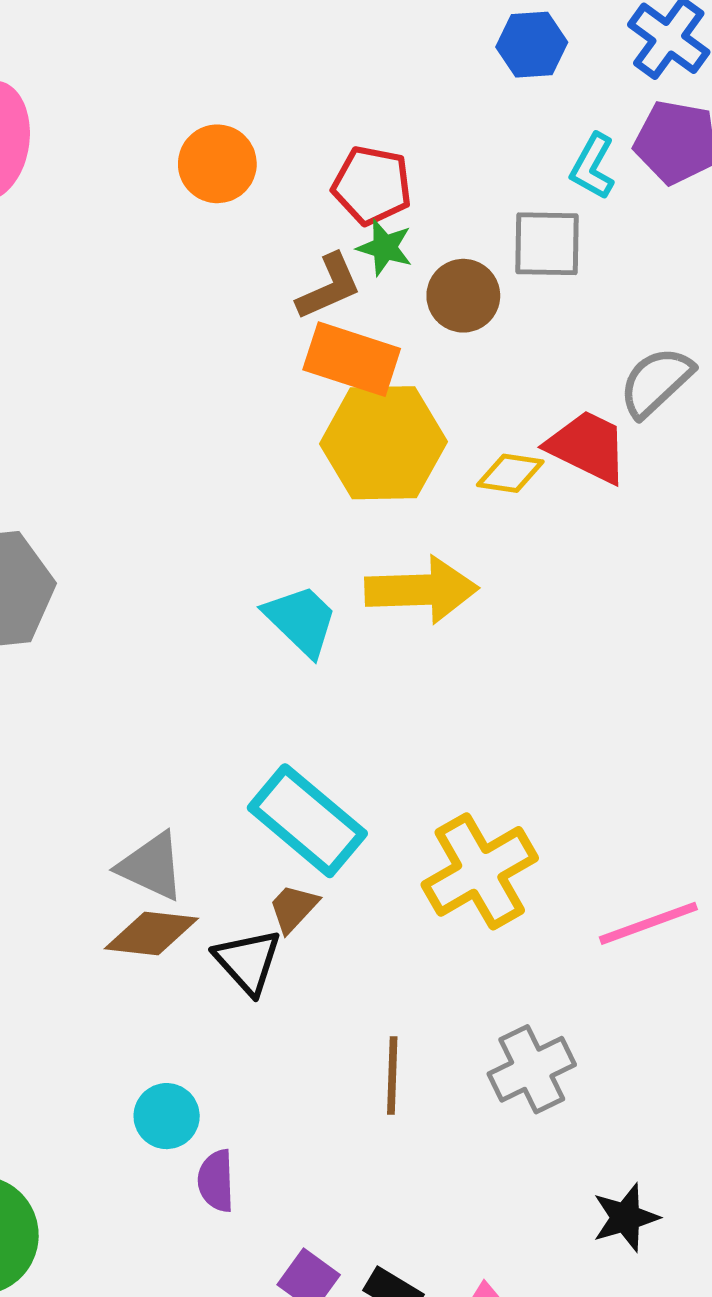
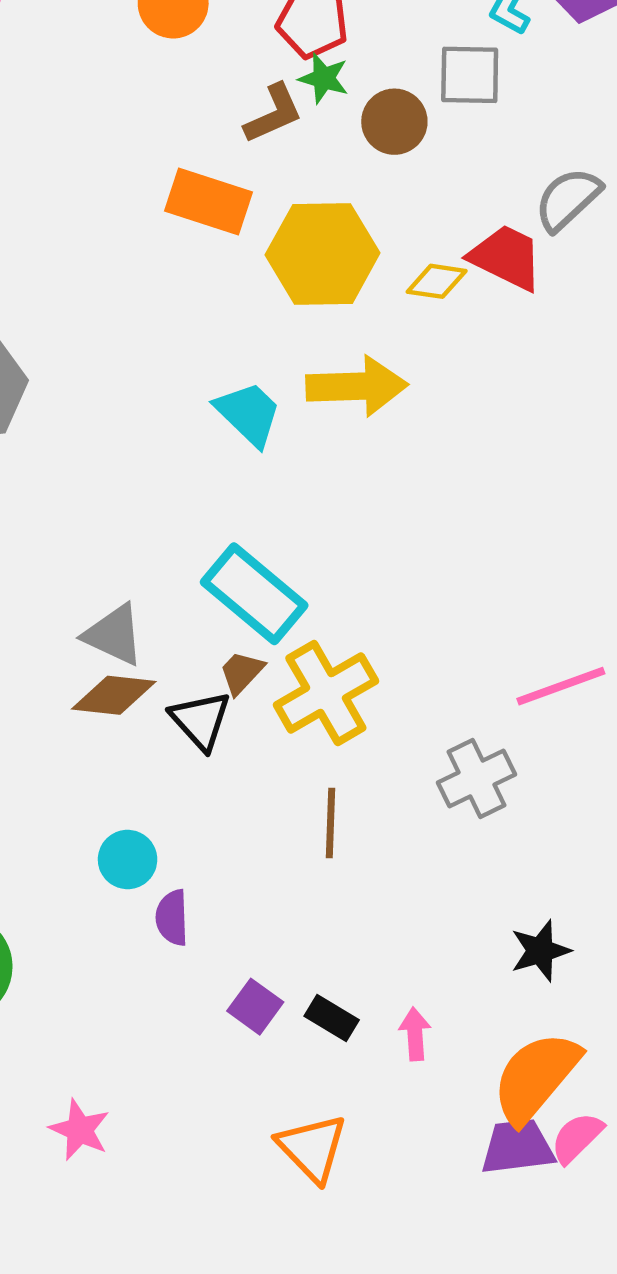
orange rectangle: (352, 359) -> (209, 201), moved
yellow cross: (480, 871) -> (326, 693), moved
gray cross: (532, 1069) -> (477, 779), moved

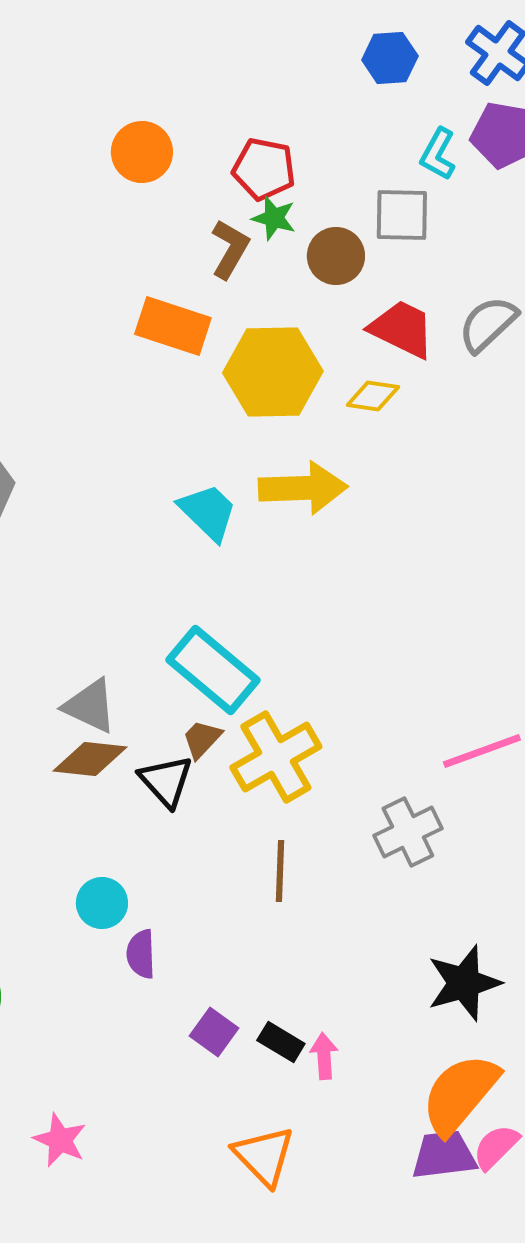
brown L-shape: (274, 114) -> (230, 249), turned -36
red trapezoid: (506, 257) -> (402, 329), moved
black star: (540, 951) -> (464, 983), size x1.4
pink arrow: (415, 1034) -> (324, 1056), moved

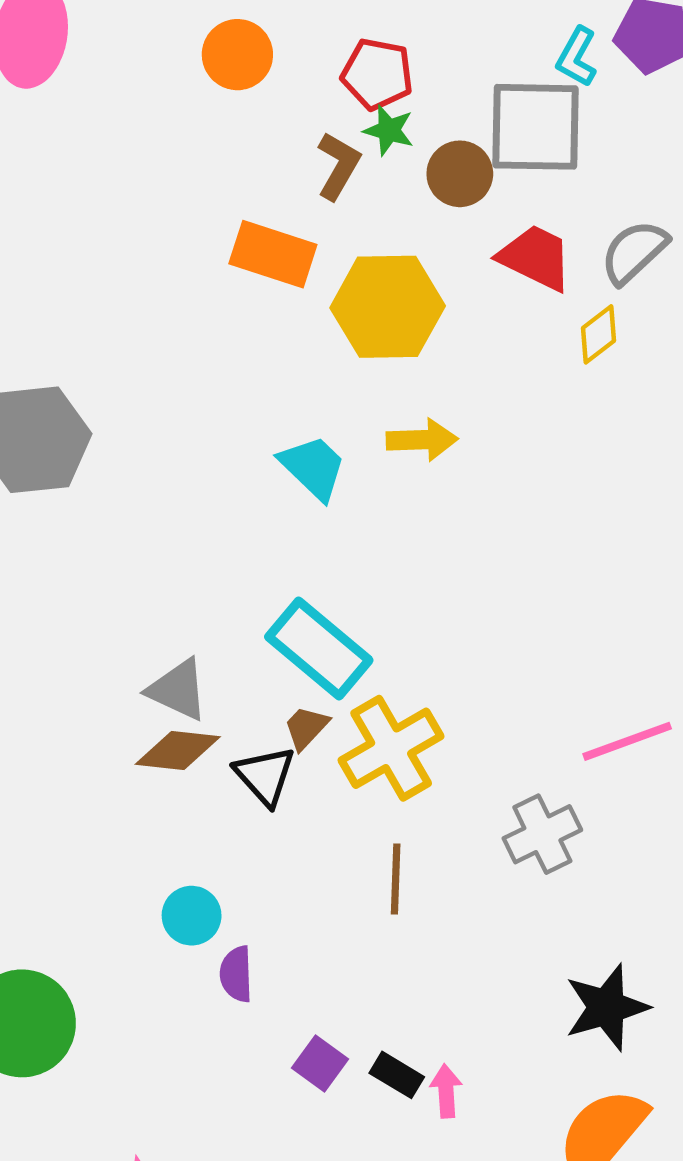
gray square: (402, 215) -> (535, 127), size x1.5
yellow diamond: (373, 396) -> (599, 334), moved, turned -46
yellow arrow: (303, 488) -> (422, 440), size x0.7

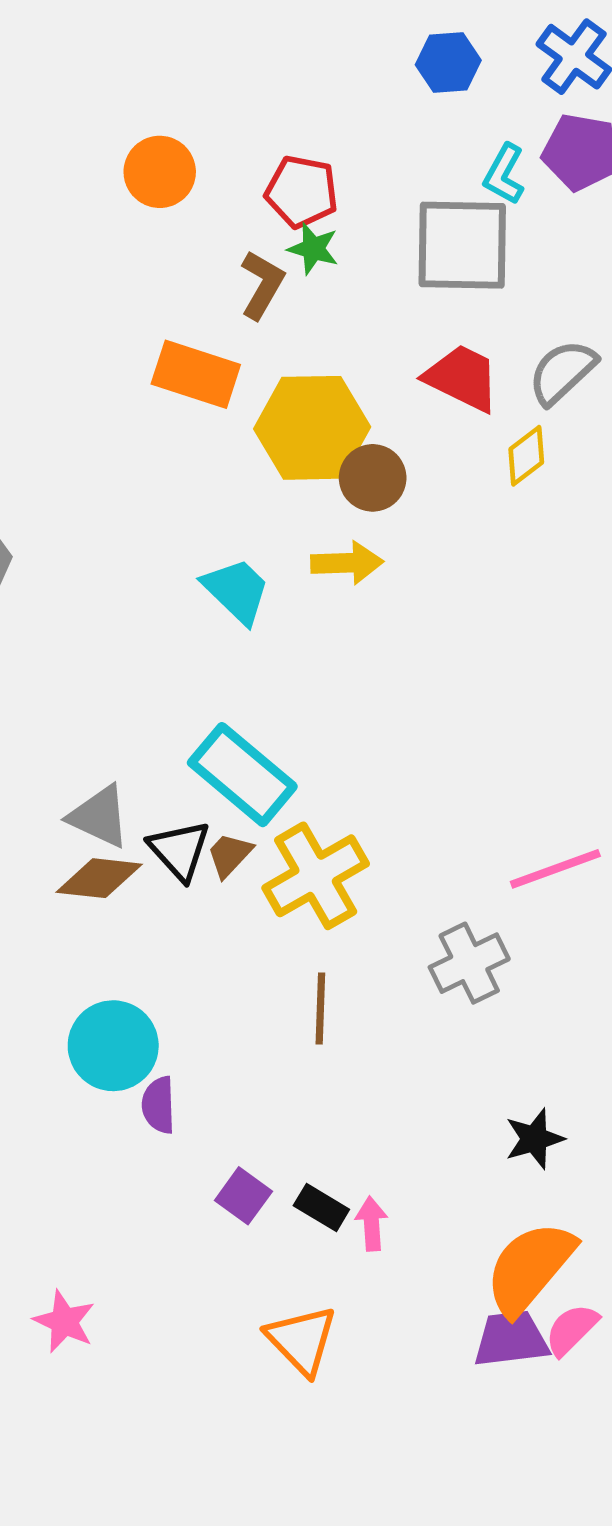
brown circle: (460, 174) -> (373, 478), moved
black triangle: (265, 776) -> (179, 850), moved
cyan circle: (192, 916) -> (113, 1046), size x1.5
black star: (607, 1007) -> (534, 1139), size x0.7

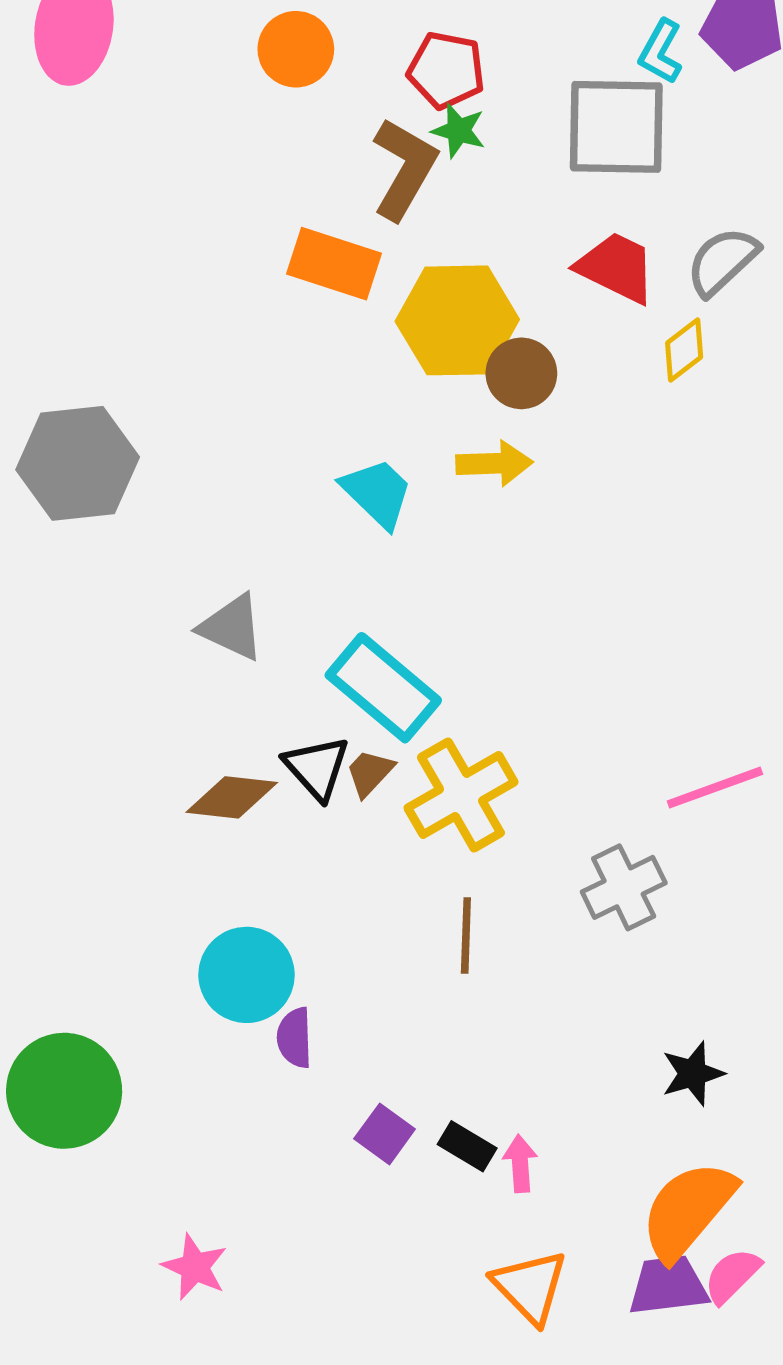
brown L-shape: (262, 285) -> (404, 169), size x1.4
gray triangle: (99, 816) -> (232, 627), moved
orange triangle: (302, 1340) -> (530, 1287), moved

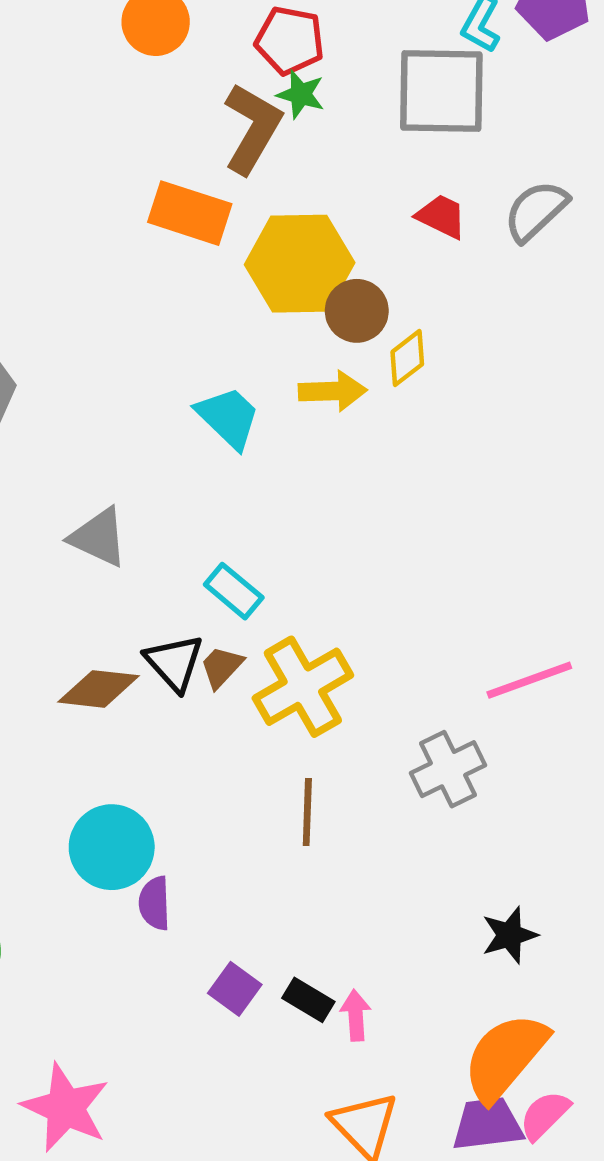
red trapezoid: (616, 267) -> (441, 216), size x0.7
yellow diamond: (684, 350) -> (407, 358), moved
cyan rectangle: (383, 688) -> (234, 591), size x0.6
pink star: (195, 1267) -> (66, 1108), size x1.5

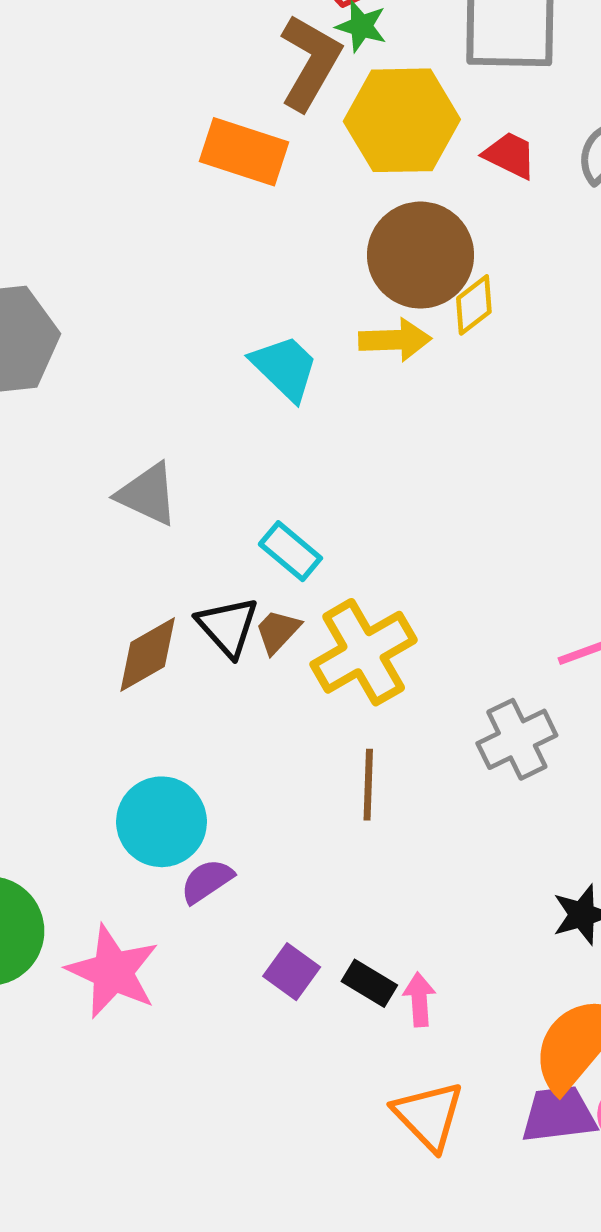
yellow hexagon: (300, 264) -> (402, 120), moved
brown circle: (357, 311) -> (421, 255), size x1.6
brown diamond: (98, 689) -> (148, 655), turned -36
purple semicircle: (155, 903) -> (207, 881), turned 58
pink star: (66, 1108) -> (113, 972), moved

